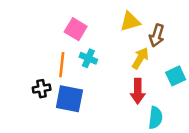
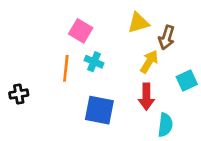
black cross: (42, 89) -> (19, 94), moved
blue square: (69, 99) -> (99, 110), moved

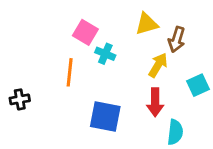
cyan cross: (94, 62) -> (105, 54), moved

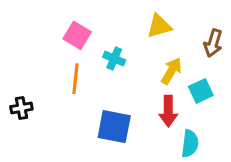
pink square: (85, 32) -> (77, 35), moved
brown arrow: (177, 40) -> (213, 43), moved
cyan square: (198, 85) -> (201, 91), moved

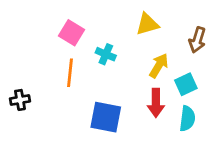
cyan semicircle: (190, 144) -> (187, 119), moved

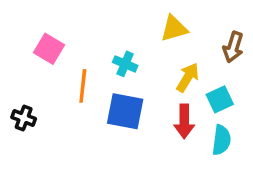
pink square: (71, 33) -> (49, 49), moved
black cross: (20, 100) -> (24, 118), turned 30
blue square: (106, 117) -> (125, 111), moved

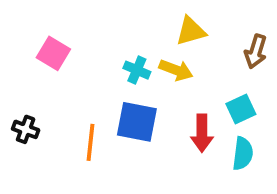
yellow arrow: (188, 77) -> (176, 70), moved, turned 80
orange line: (83, 86) -> (91, 142), moved

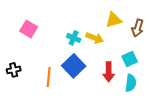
yellow triangle: (191, 31) -> (114, 20), moved
blue square: (137, 122) -> (74, 66), turned 35
black cross: (26, 129) -> (14, 70), turned -32

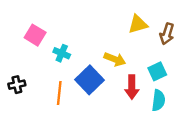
cyan cross: (74, 38) -> (62, 53), moved
yellow arrow: (95, 38) -> (115, 59), moved

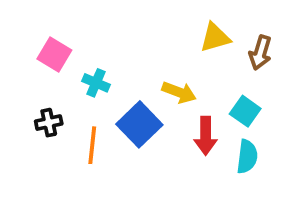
cyan square: (157, 71) -> (245, 111), turned -30
black cross: (17, 85) -> (49, 123), moved

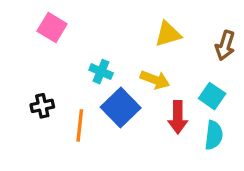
yellow triangle: (215, 38) -> (168, 34), moved
pink square: (54, 55) -> (52, 27), moved
cyan cross: (96, 83) -> (101, 72), moved

